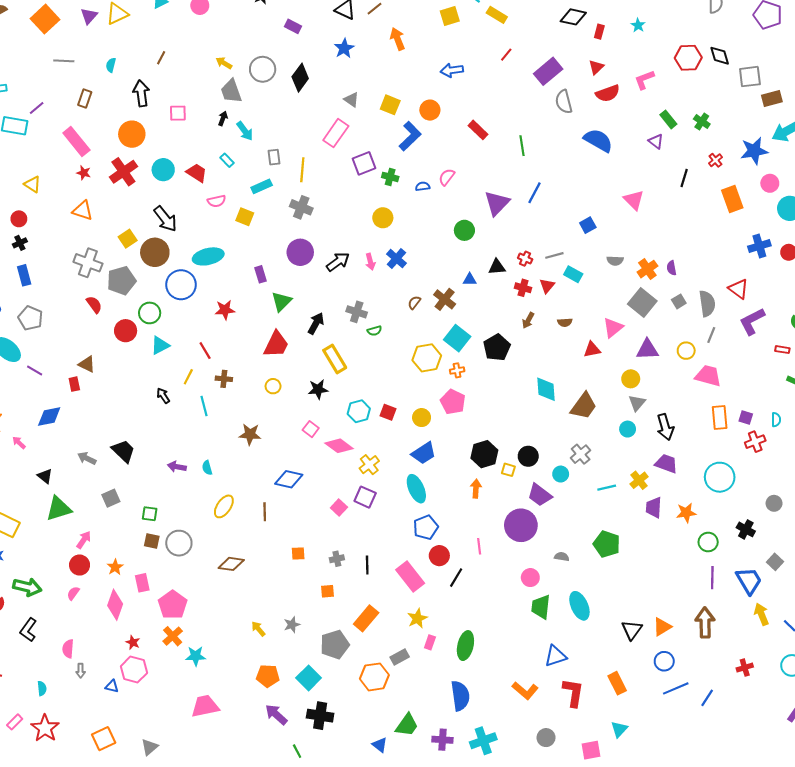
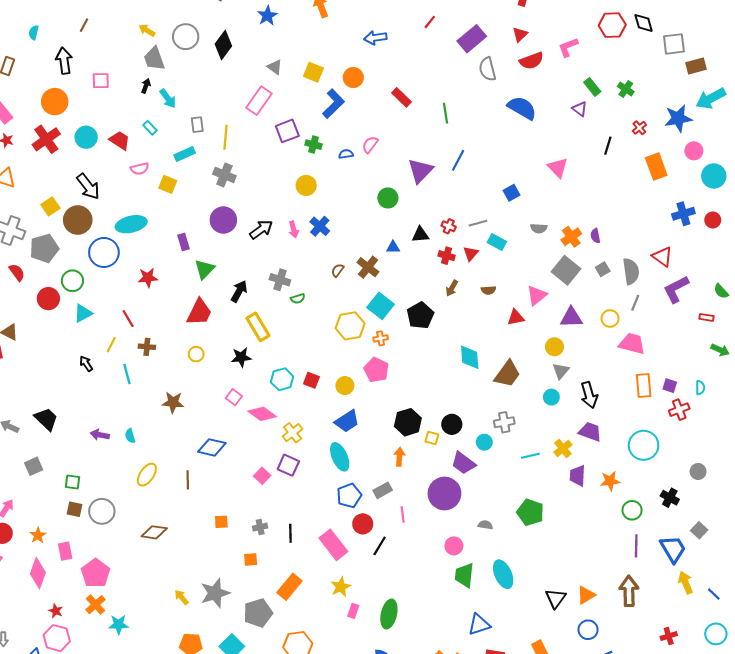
gray cross: (581, 454) -> (504, 422), turned 30
gray star: (292, 625) -> (215, 593), size x1.8
gray rectangle: (400, 657) -> (383, 490), moved

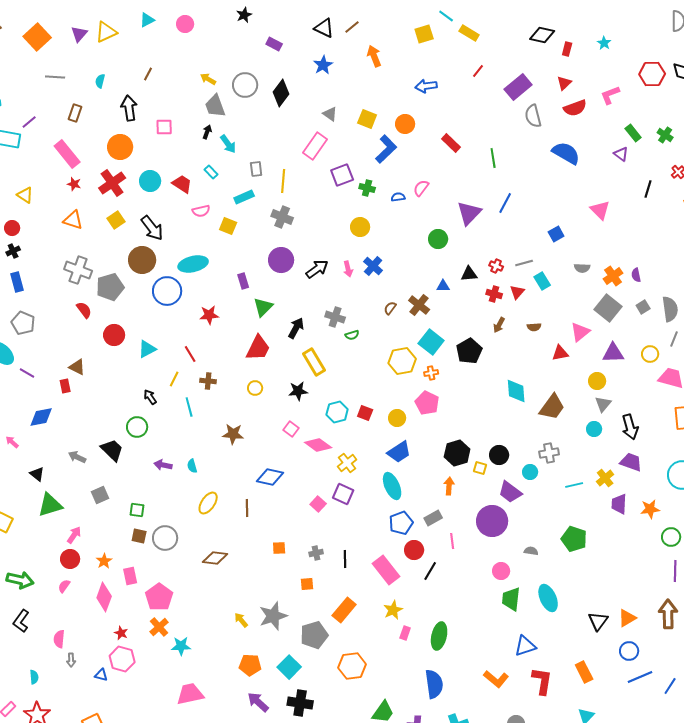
yellow square: (50, 206) -> (116, 220), moved
cyan rectangle: (497, 242) -> (542, 281), turned 30
green circle: (72, 281) -> (137, 427), moved

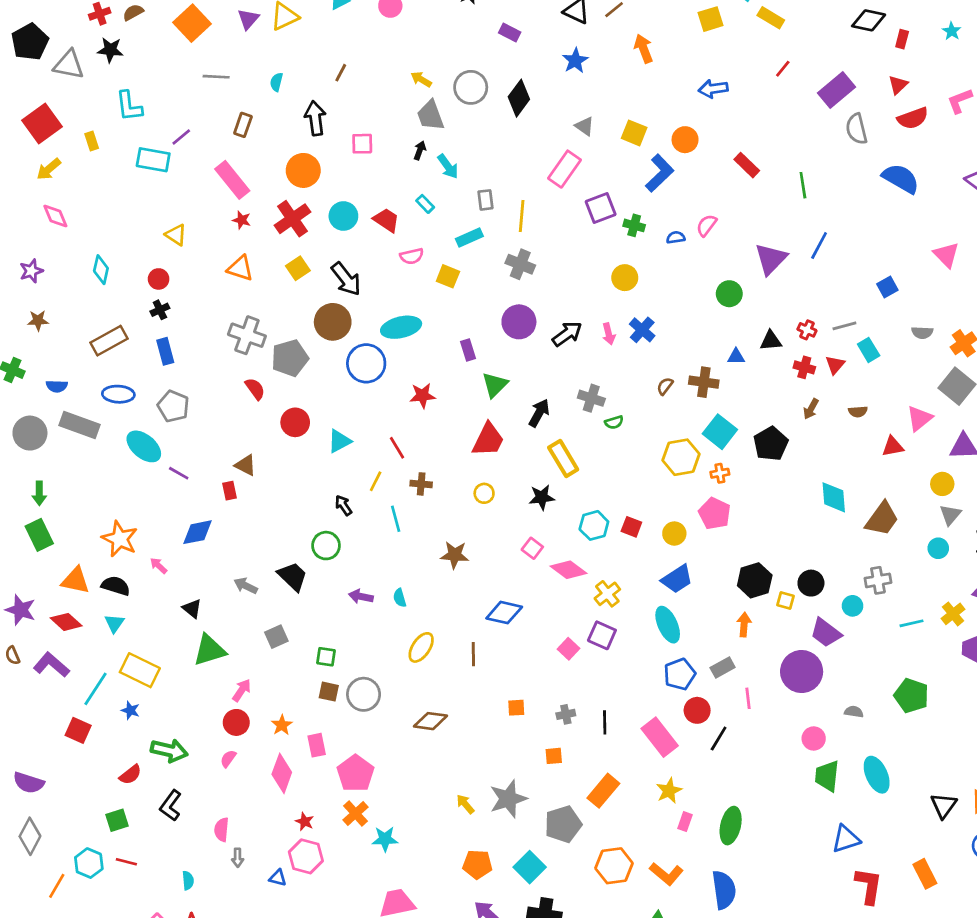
brown cross: (419, 305) -> (704, 382), turned -30
orange L-shape: (496, 679) -> (666, 874), moved

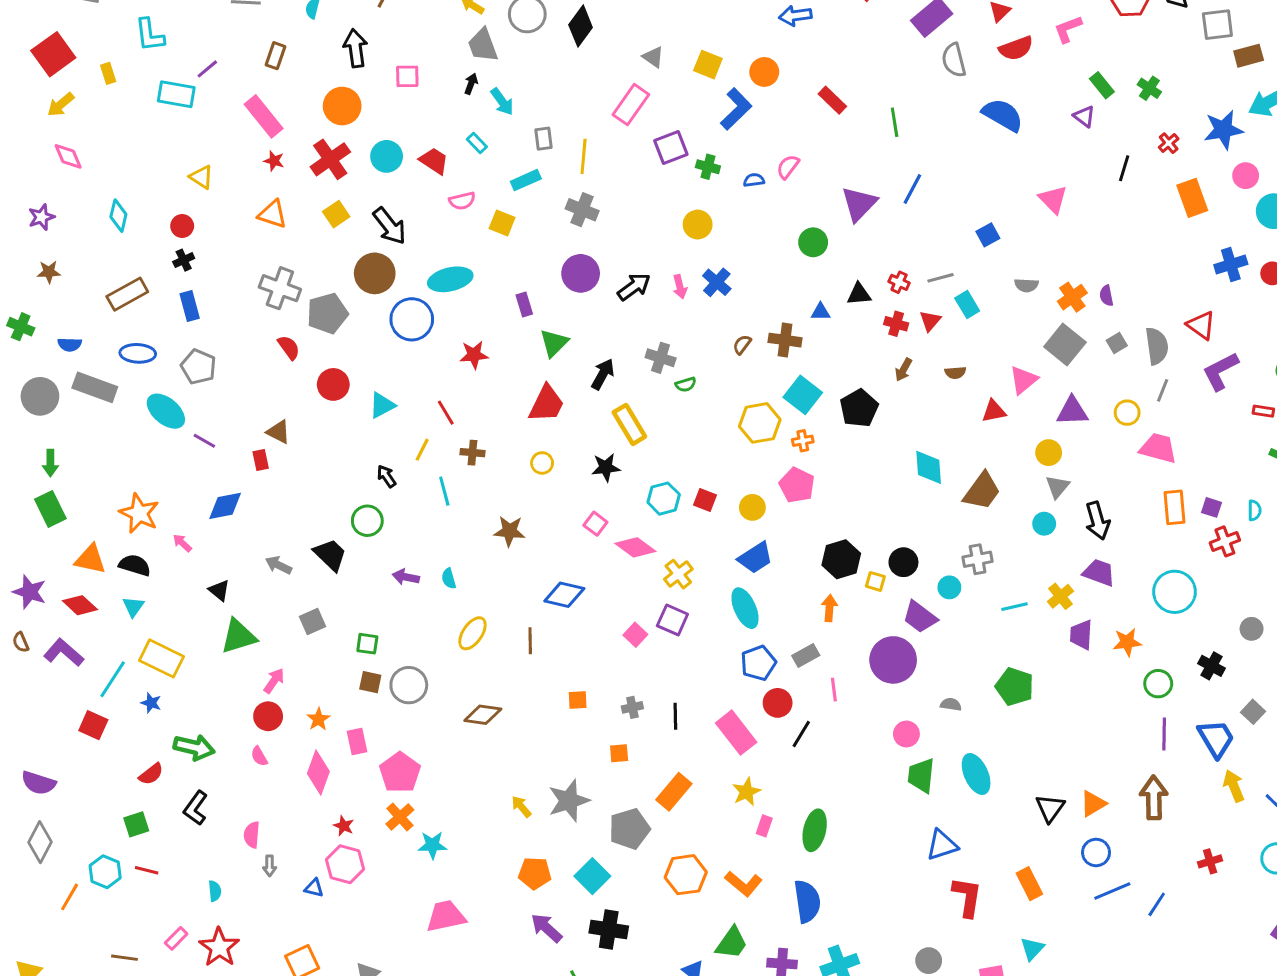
pink semicircle: (228, 759) -> (259, 756), turned -66

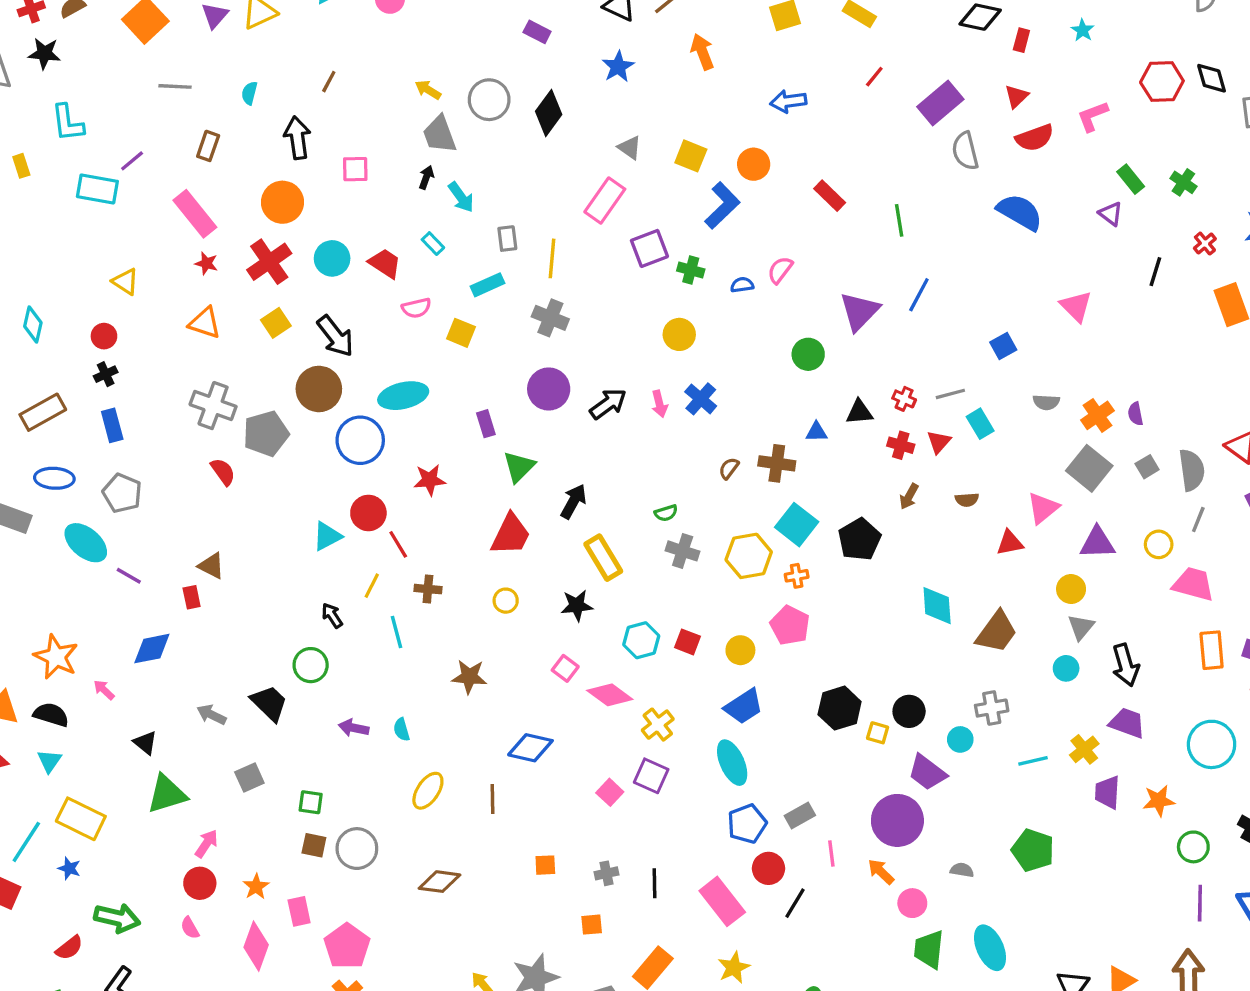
gray cross: (661, 358) -> (683, 551), moved
red circle: (333, 384) -> (368, 513), moved
orange arrow: (829, 608) -> (881, 872), moved, turned -50

